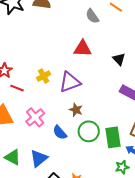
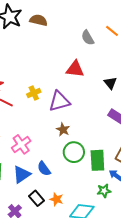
pink cross: (35, 117) -> (21, 144), moved
blue semicircle: (60, 132) -> (44, 169), moved

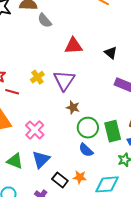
gray semicircle: (88, 38) -> (45, 21), moved
purple triangle: (59, 101) -> (64, 80), turned -30
blue semicircle: (44, 169) -> (86, 150), moved

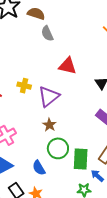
yellow cross: (37, 77) -> (24, 86), turned 32
blue semicircle: (86, 150) -> (39, 168), moved

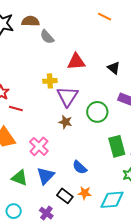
yellow cross: (24, 86) -> (50, 81), moved
brown star: (49, 125) -> (65, 122), moved
green circle: (58, 148) -> (97, 112), moved

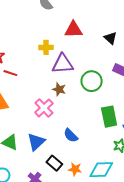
purple triangle: (68, 96) -> (63, 64), turned 50
pink cross: (39, 146) -> (44, 108), moved
orange star: (85, 193) -> (75, 169), moved

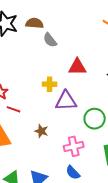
brown star: (59, 89) -> (41, 131), moved
pink cross: (44, 108) -> (74, 146), moved, turned 30

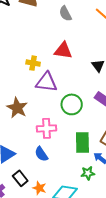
gray semicircle: (50, 40) -> (65, 14), moved
brown star: (41, 131) -> (17, 108), size x1.5

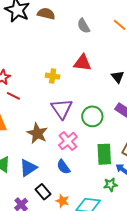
purple triangle: (46, 82) -> (62, 109), moved, turned 50
brown star: (17, 108) -> (37, 133), moved
pink cross: (47, 128) -> (68, 141), turned -36

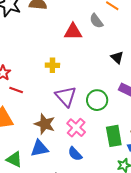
gray semicircle: (84, 26) -> (96, 21), moved
red triangle: (82, 63) -> (73, 32), moved
blue triangle: (28, 168) -> (39, 148), moved, turned 30

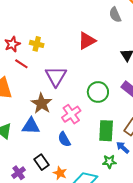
red triangle: (73, 32) -> (87, 41), moved, turned -42
yellow cross: (52, 65) -> (37, 44), moved
purple triangle: (66, 96) -> (56, 76), moved

